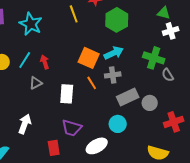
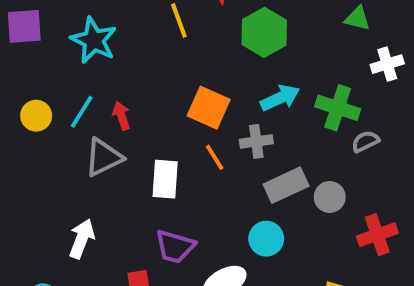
white cross: (171, 31) -> (387, 64), moved
cyan arrow: (114, 53) -> (280, 98), moved
gray semicircle: (168, 75) -> (365, 141), turned 96
gray triangle: (36, 83) -> (104, 157), size x1.5

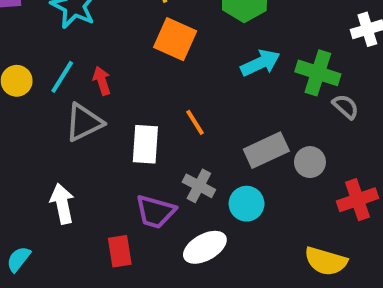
orange square: (209, 108) -> (175, 39), moved
gray cross: (256, 141) -> (199, 186), moved, turned 36
gray semicircle: (365, 141) -> (346, 107), turned 68
white arrow: (82, 239) -> (62, 204), turned -33

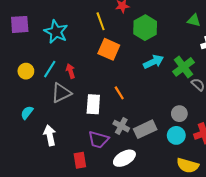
green cross: (318, 73) -> (183, 67), turned 35
gray rectangle: (266, 150) -> (145, 129), moved
cyan circle: (247, 204) -> (176, 135), moved
cyan semicircle: (19, 259) -> (27, 113), moved

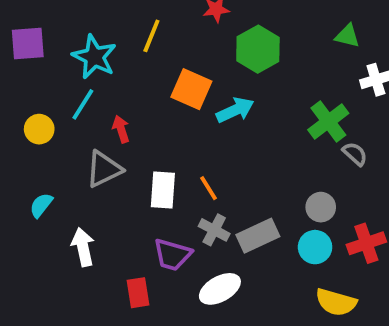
yellow line: (101, 21) -> (151, 36), moved, turned 42
cyan arrow: (153, 62) -> (235, 110), moved
cyan line: (50, 69) -> (83, 104), moved
orange line: (119, 93) -> (208, 188), moved

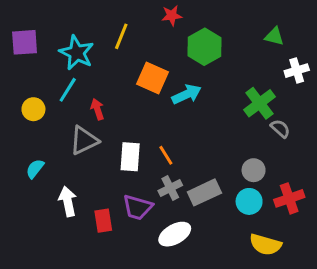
gray cross: (214, 230) -> (170, 188), turned 35
red rectangle: (138, 293) -> (103, 221), moved

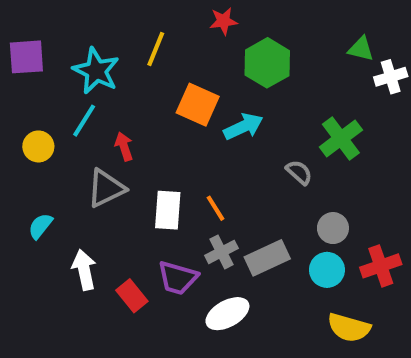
white cross: (297, 71) -> (391, 77), moved
gray semicircle: (280, 129) -> (299, 172), moved
red rectangle: (103, 221) -> (132, 296), turned -30

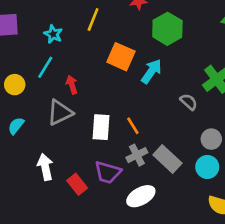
cyan star: (96, 71) -> (53, 34), size x0.6
cyan arrow: (243, 127) -> (151, 71), turned -30
cyan semicircle: (40, 226) -> (16, 126), moved
gray rectangle: (267, 258) -> (167, 159), turned 68

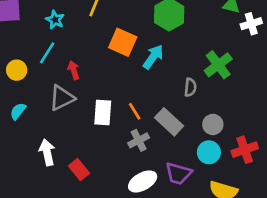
gray semicircle: (189, 102) -> (190, 87), turned 54
gray rectangle: (167, 159) -> (169, 122), moved
purple trapezoid: (108, 172) -> (178, 174), moved

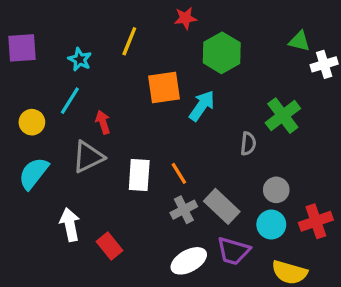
orange square: (123, 42) -> (164, 88), turned -32
cyan semicircle: (18, 111) -> (34, 173), size x1.5
gray rectangle: (169, 122) -> (222, 206), moved

